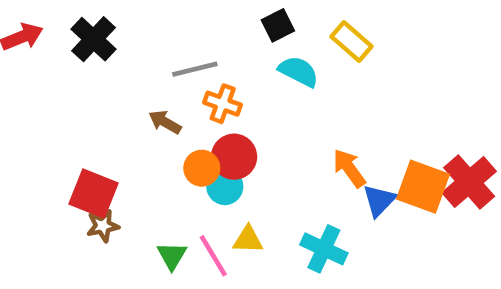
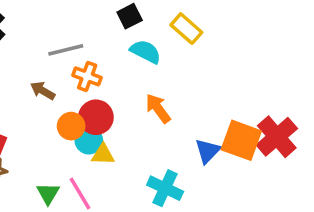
orange arrow: (349, 168) -> (158, 108), moved
yellow triangle: (248, 240) -> (103, 154), moved

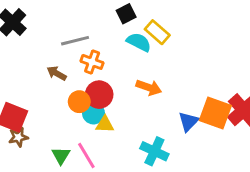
yellow rectangle: (186, 29) -> (157, 32), moved
orange arrow: (158, 108) -> (149, 87), turned 145

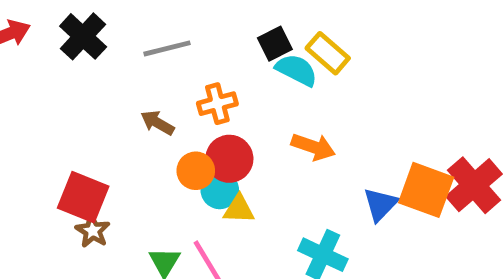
black square: (126, 14) -> (275, 44), moved
gray line: (75, 41) -> (167, 48), moved
orange cross: (92, 62) -> (217, 104), turned -35
brown star: (18, 137) -> (93, 231), turned -30

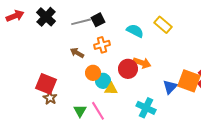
black square: (275, 44) -> (98, 20), moved
yellow rectangle: (328, 53) -> (163, 25), moved
red circle: (229, 159) -> (128, 69), moved

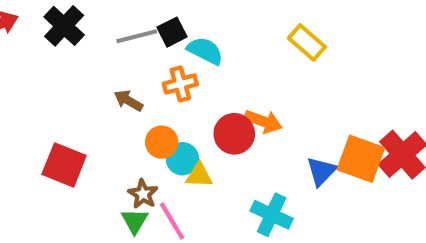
cyan semicircle: (135, 31) -> (205, 51), moved
brown star: (50, 98) -> (143, 194), moved

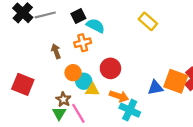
gray line: (137, 36) -> (45, 15), moved
brown arrow: (128, 101) -> (56, 51), turned 40
orange arrow: (263, 121) -> (119, 96), moved
blue triangle: (321, 171) -> (155, 88), turned 35

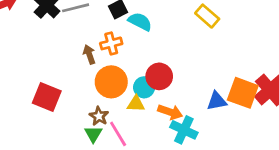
orange cross: (83, 43) -> (111, 43), moved
orange circle: (73, 73) -> (111, 82), size x1.5
cyan circle: (84, 81) -> (144, 87), moved

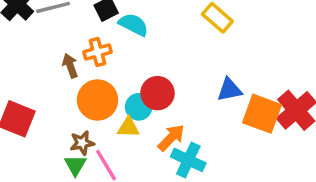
blue triangle: (217, 101) -> (229, 90), moved
orange arrow: (170, 112) -> (171, 138), turned -65
brown star: (99, 116) -> (82, 143), turned 30

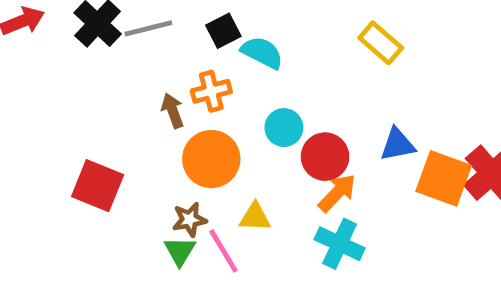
red circle: (157, 93) -> (325, 157), moved
cyan circle: (139, 107) -> (284, 128), moved
yellow triangle: (128, 127) -> (255, 217), moved
orange arrow: (171, 138) -> (337, 193), moved

